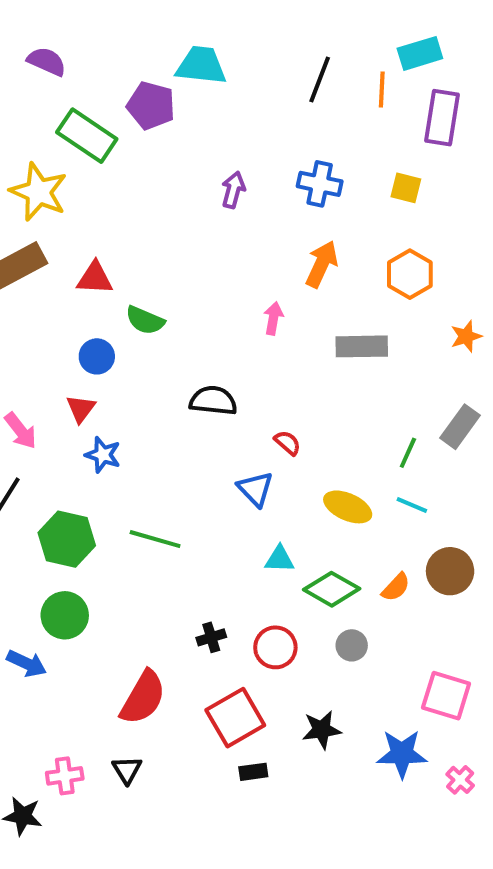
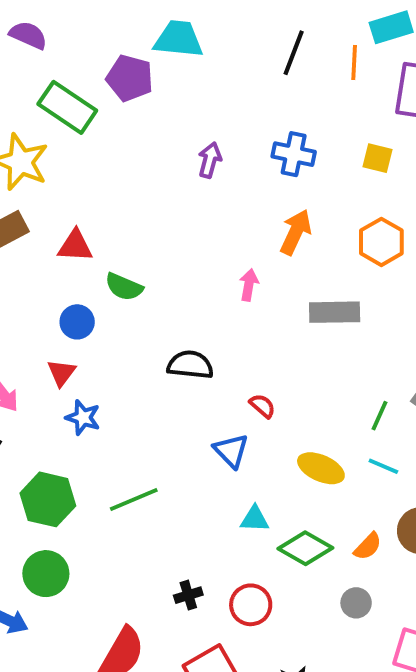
green line: (155, 539) -> (134, 499), turned -39
gray circle: (352, 645) -> (356, 603), moved

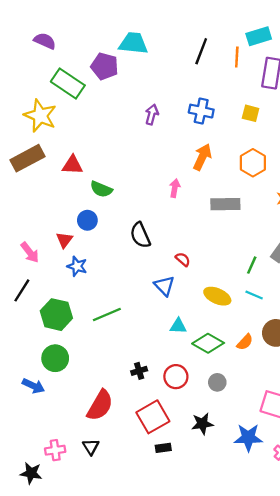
blue circle: (77, 322) -> (87, 220), moved
black semicircle: (190, 365) -> (140, 235), turned -120
gray circle: (356, 603) -> (217, 382), moved

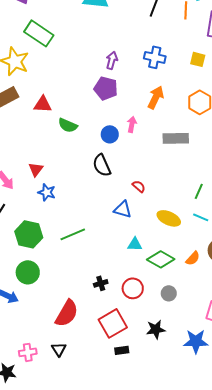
purple pentagon: (105, 66) -> (106, 88), moved
blue circle: (87, 220) -> (110, 134), moved
blue triangle: (164, 286) -> (123, 209), turned -30

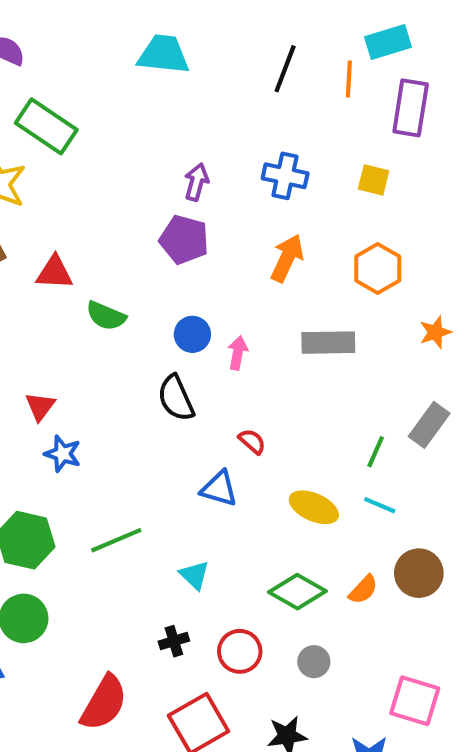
pink arrow: (132, 124) -> (238, 353), moved
cyan triangle: (135, 244) -> (194, 575), moved, turned 42

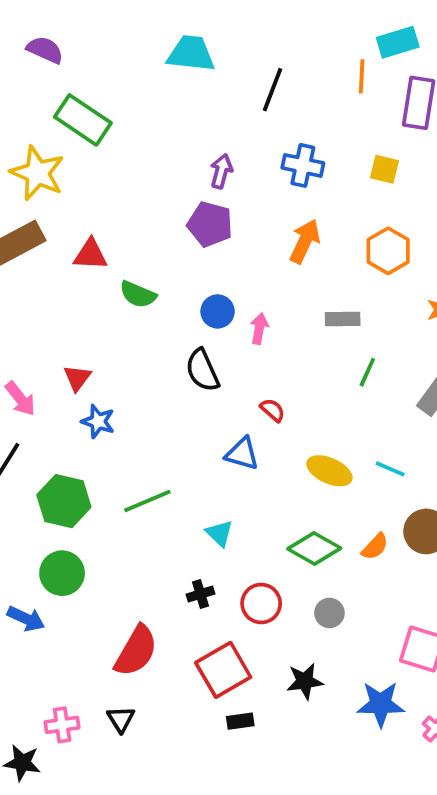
black line: (285, 69) -> (273, 90), moved
gray rectangle: (328, 343) -> (343, 319), size x0.7
green line: (376, 452) -> (367, 372), moved

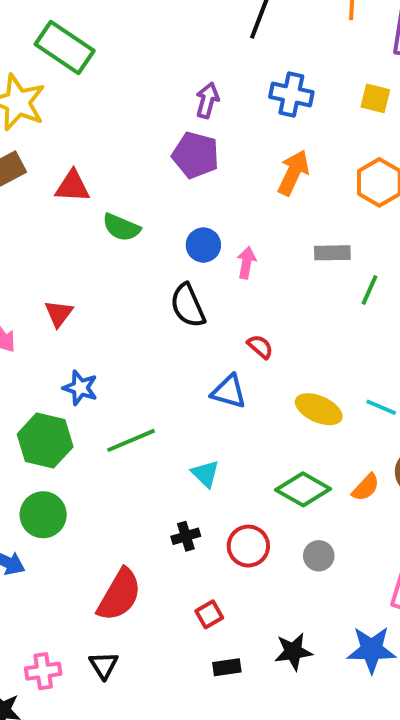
green line: (367, 372) -> (370, 290), moved
blue star: (98, 421) -> (80, 388), moved
red square: (223, 670) -> (209, 614), size x0.5
black star: (305, 681) -> (293, 652), moved

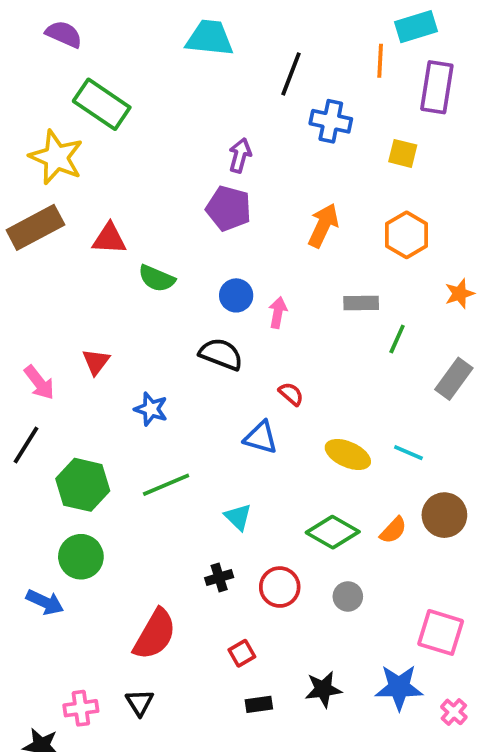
blue cross: (291, 94) -> (331, 121), moved
black semicircle: (188, 306) -> (221, 354), turned 135
blue star: (80, 388) -> (151, 409), moved

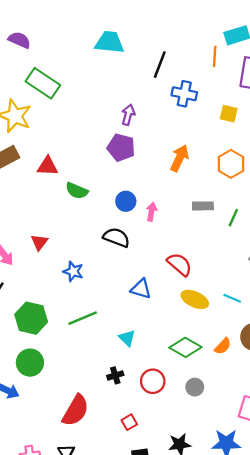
green line: (397, 339) -> (233, 218), moved
red semicircle: (291, 394) -> (180, 264), moved, size x1.6

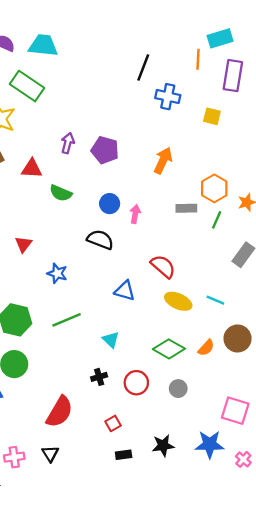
cyan trapezoid: (109, 42) -> (43, 45), moved
purple arrow: (128, 115) -> (68, 143), moved
orange hexagon: (231, 164) -> (214, 188), moved

